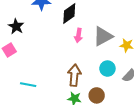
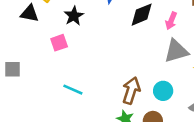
pink arrow: (78, 35) -> (171, 21), moved
cyan circle: (107, 69) -> (163, 91), moved

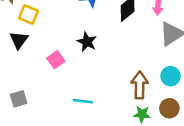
black triangle: (30, 13) -> (19, 40), turned -48
black star: (74, 16) -> (87, 42), moved

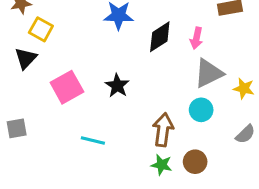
black star: (87, 42) -> (117, 86), moved
pink square: (56, 60) -> (67, 87), size x1.5
cyan circle: (171, 76) -> (201, 110), moved

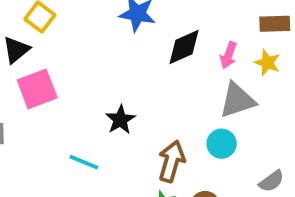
black star: (117, 86) -> (120, 120), moved
pink square: (67, 87) -> (37, 89), moved
yellow star: (244, 88) -> (267, 63), moved

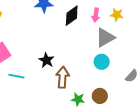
brown arrow: (172, 161) -> (63, 77), moved
cyan line: (84, 162) -> (16, 76), moved

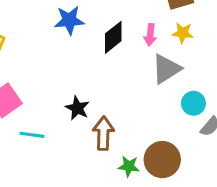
cyan circle: (102, 62) -> (193, 103), moved
brown circle: (100, 96) -> (162, 160), size x1.5

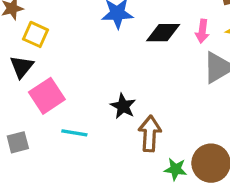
black diamond: (113, 37) -> (163, 33), turned 36

